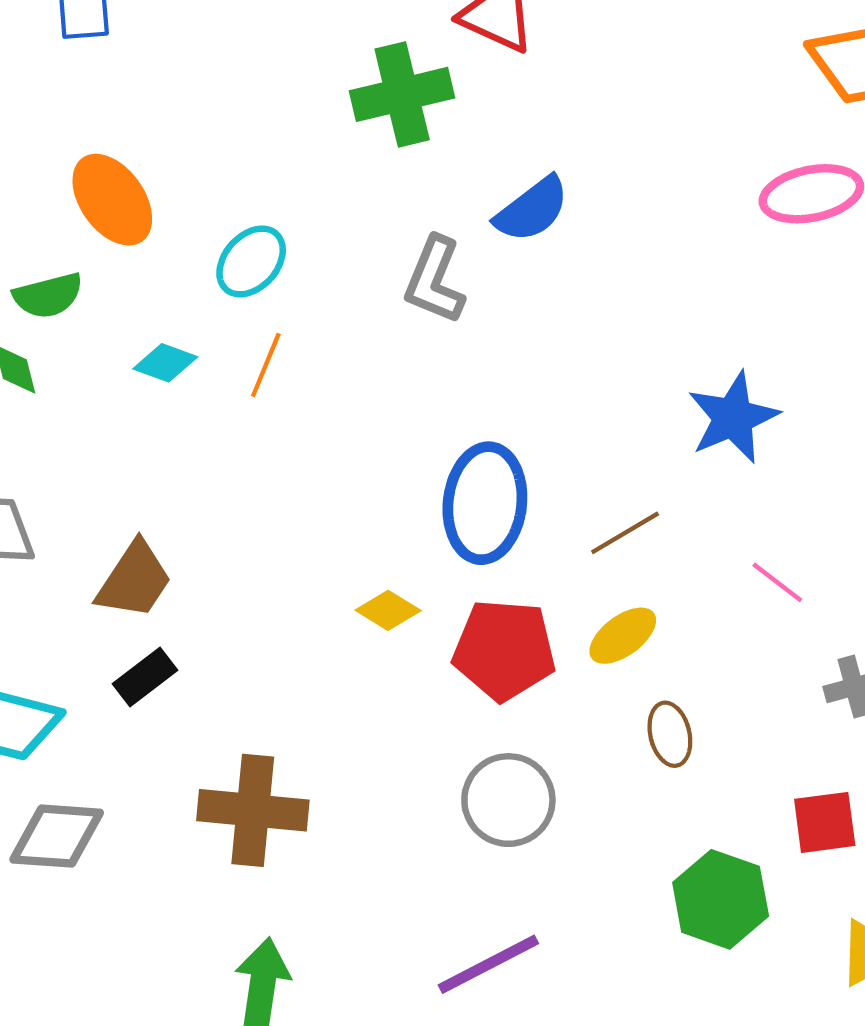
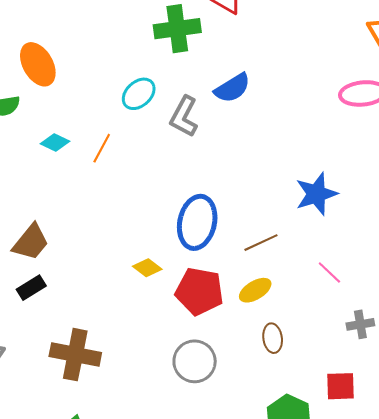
cyan ellipse: (251, 261) -> (139, 94), moved

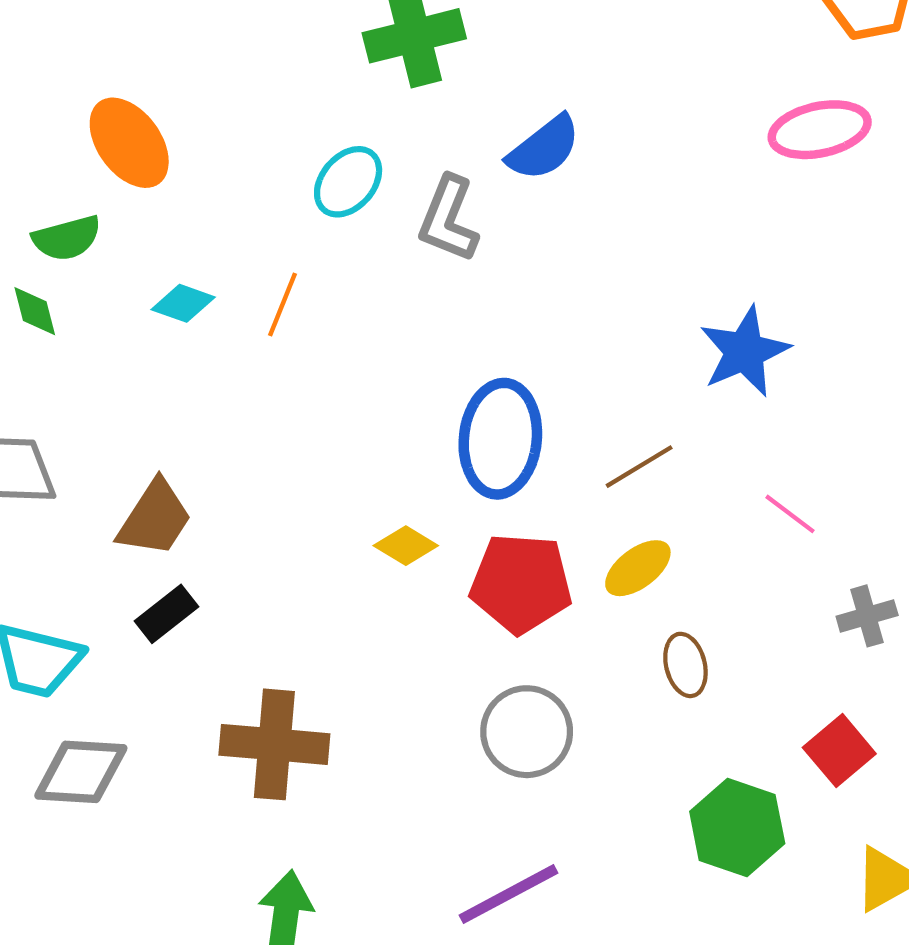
red square: (341, 386) -> (839, 751), turned -32

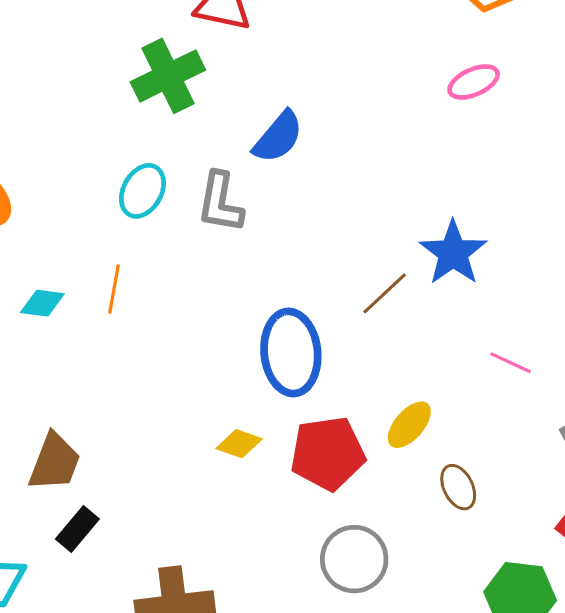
pink ellipse: (820, 130) -> (474, 82), size x0.7
brown line: (639, 467) -> (385, 293), moved

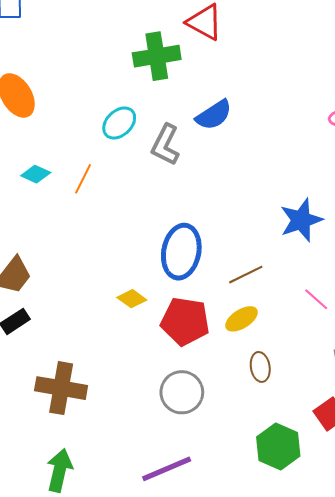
brown line: (385, 293) -> (246, 275), moved

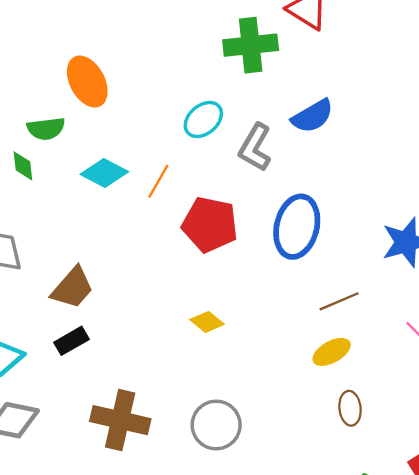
cyan diamond: (36, 174) -> (104, 173), size x1.4
blue ellipse: (181, 252) -> (297, 227), moved
red pentagon: (185, 321) -> (210, 224), moved
gray circle: (182, 392) -> (216, 425), moved

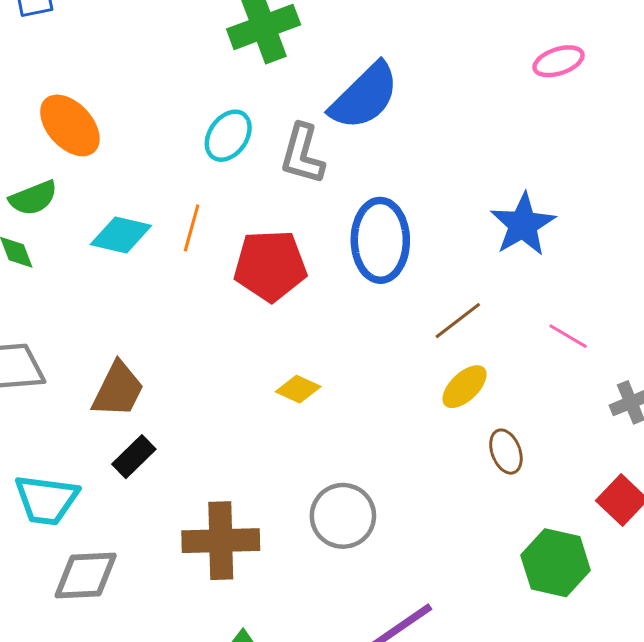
blue semicircle: (313, 116) -> (364, 96), size x1.4

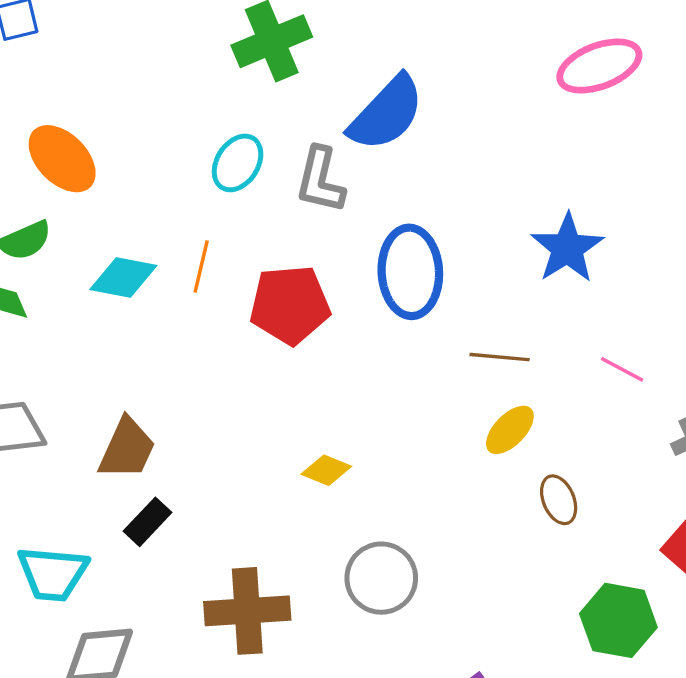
pink ellipse: (559, 61) -> (599, 66), size x1.5
brown line: (458, 321) -> (500, 357), turned 45
yellow diamond: (298, 389) -> (326, 470), moved

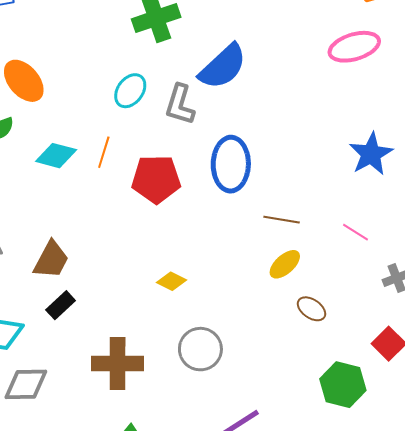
blue star: (567, 248) -> (371, 154), moved
brown ellipse: (559, 500) -> (312, 309), turned -36

